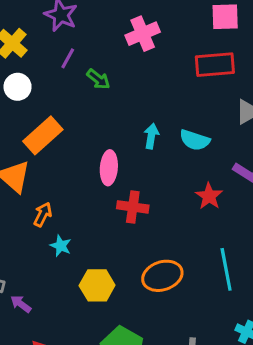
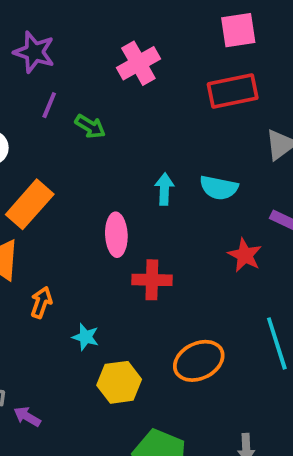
cyan star: (61, 246) -> (86, 337), moved

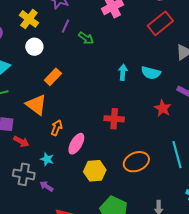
red rectangle: (233, 91) -> (160, 23), turned -30
orange rectangle: (30, 204) -> (53, 77), size x0.7
pink ellipse: (116, 235) -> (76, 144), moved, turned 30
cyan star: (86, 337) -> (47, 159), moved

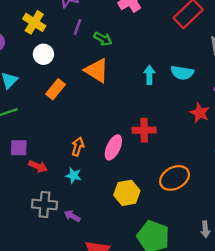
orange rectangle: (53, 77) -> (55, 89), moved
orange triangle: (36, 105) -> (97, 70), moved
pink ellipse: (76, 144) -> (113, 147), moved
cyan star: (47, 159) -> (74, 176), moved

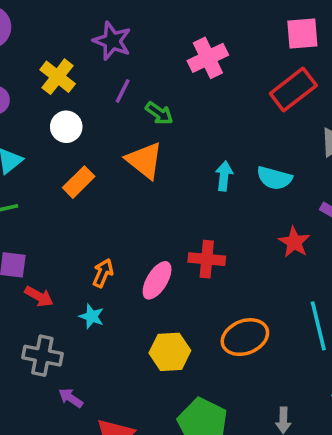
purple arrow: (72, 216) -> (71, 398), moved

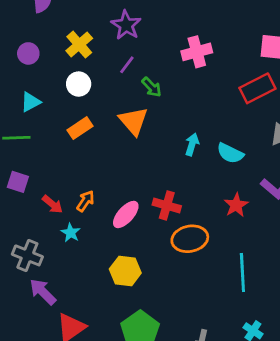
red arrow: (39, 296) -> (52, 204), moved
orange ellipse: (245, 337) -> (190, 239), moved
purple arrow: (71, 398) -> (43, 292), size x1.5

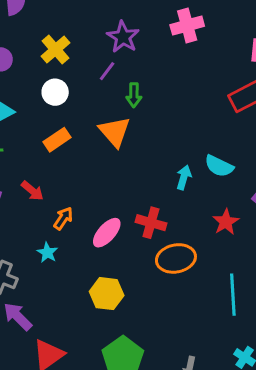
purple star: (126, 25) -> (123, 37), moved
pink cross: (197, 52) -> (187, 25), moved
green arrow: (152, 87) -> (134, 95), turned 45
cyan arrow: (192, 144) -> (184, 177), moved
red arrow: (52, 204) -> (32, 191), moved

